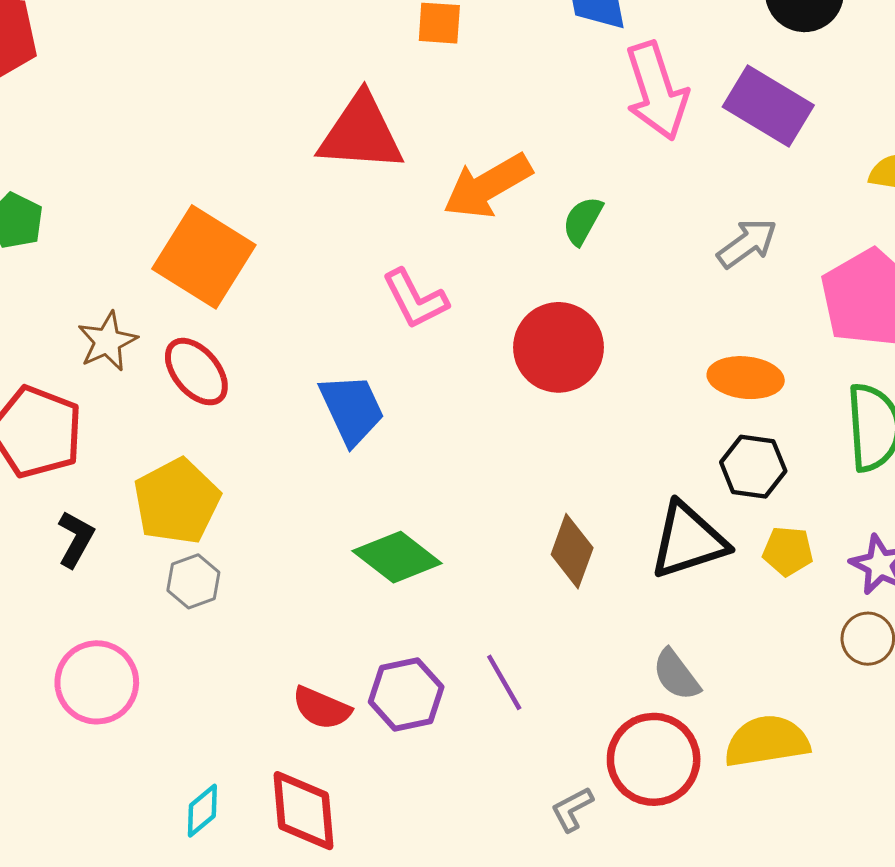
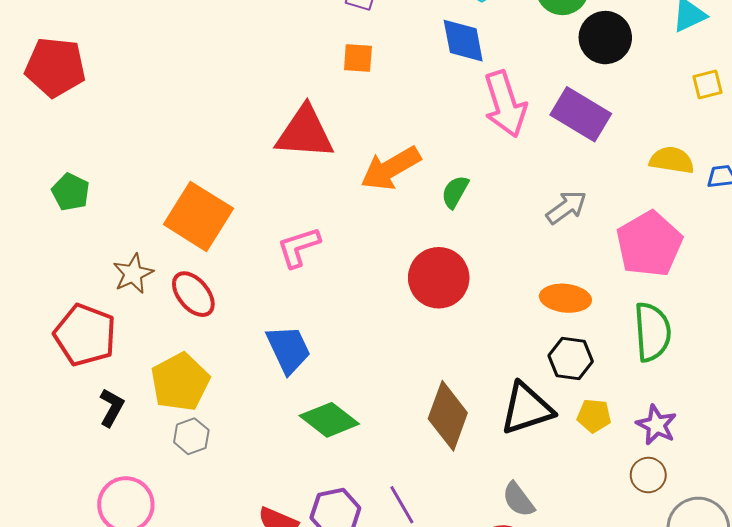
pink L-shape: (415, 299) -> (299, 247), moved, turned 99
blue trapezoid: (352, 409) -> (288, 349), moved
brown diamond: (572, 551) -> (448, 416), size x1.4

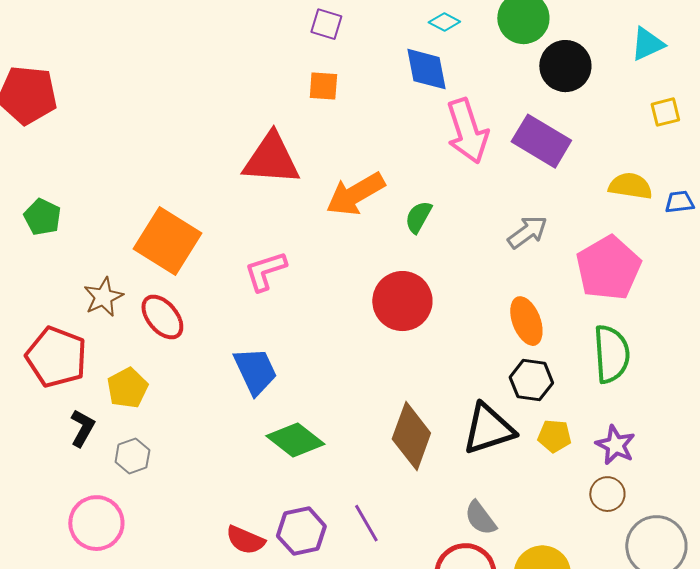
orange ellipse: (565, 298) -> (526, 321), turned 63
yellow pentagon: (180, 382) -> (127, 388), moved, size x0.7
gray hexagon: (191, 436) -> (132, 456), moved

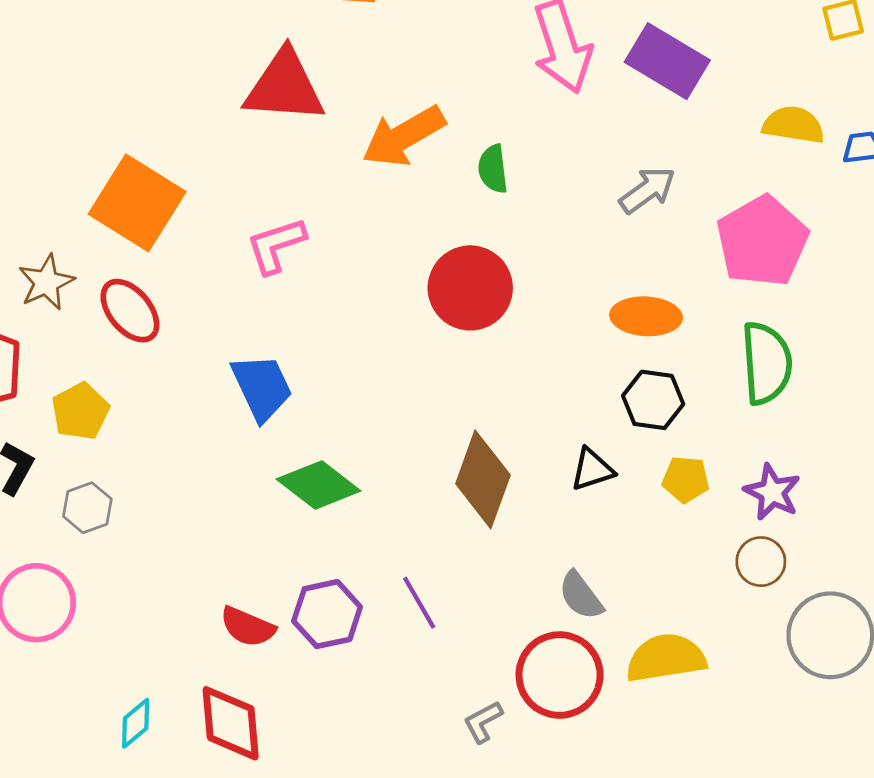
green semicircle: (418, 217) -> (493, 169), turned -36
orange ellipse: (526, 321) -> (646, 316), turned -66
black triangle: (488, 429) -> (592, 469), size x0.6

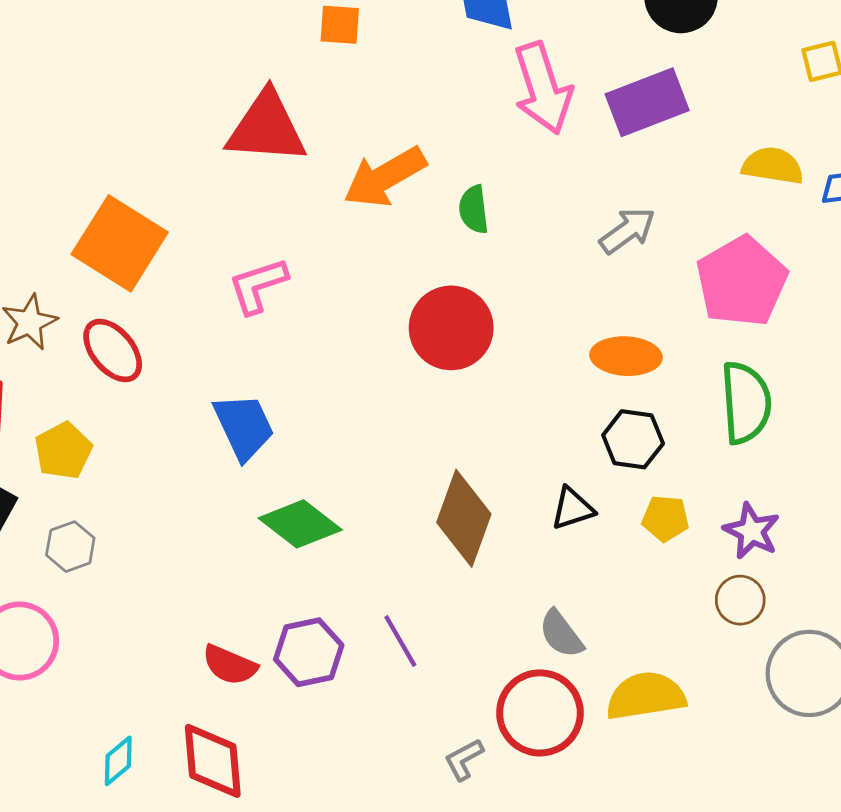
purple rectangle: (667, 61) -> (647, 102), turned -52

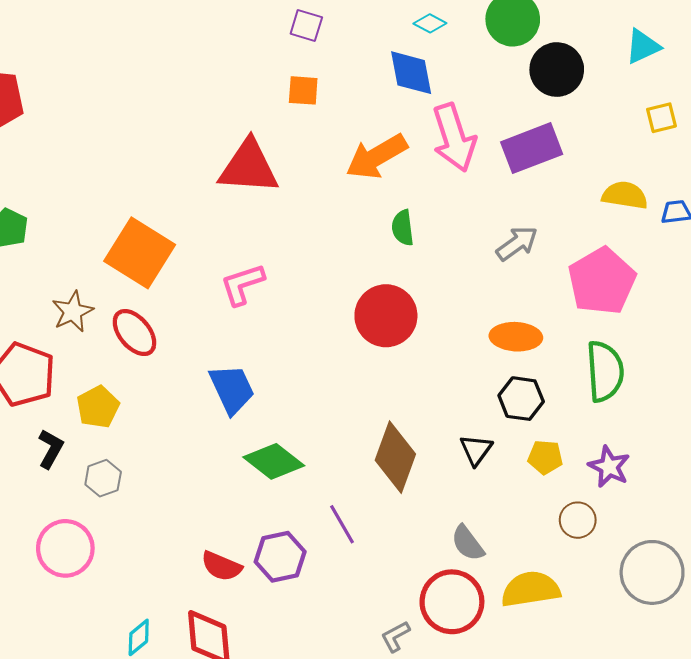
orange arrow: (385, 177) -> (377, 156), moved
black triangle: (572, 508) -> (476, 450), turned -36
brown circle: (740, 600) -> (578, 520), moved
purple line: (400, 641) -> (342, 524), moved

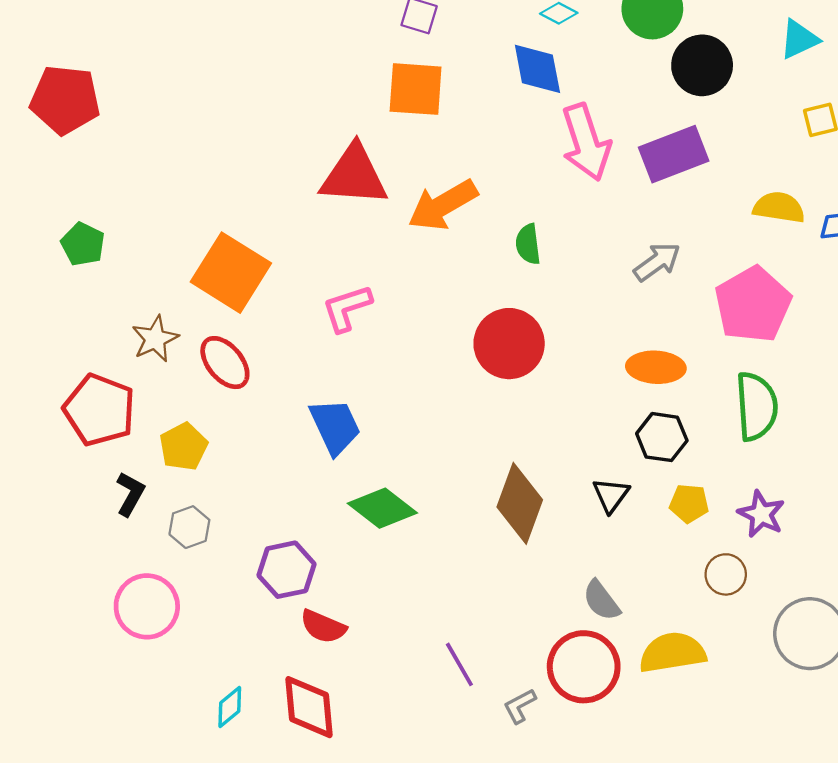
orange square: (303, 90) -> (416, 89), size x1.6
orange arrow: (377, 156) -> (443, 205), moved
purple line: (342, 524) -> (459, 664), moved
purple hexagon: (280, 557) -> (286, 570), moved

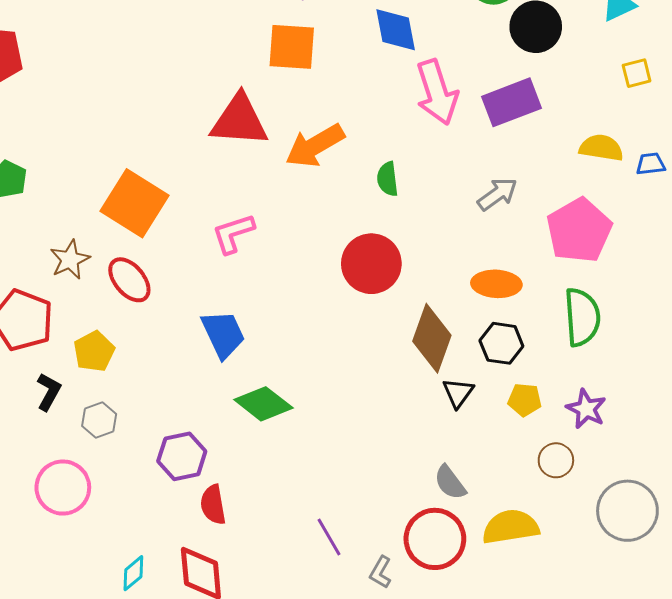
brown diamond: (520, 503) -> (432, 338), moved
red semicircle: (323, 627) -> (213, 505), turned 57
gray L-shape: (520, 706) -> (380, 572), turned -32

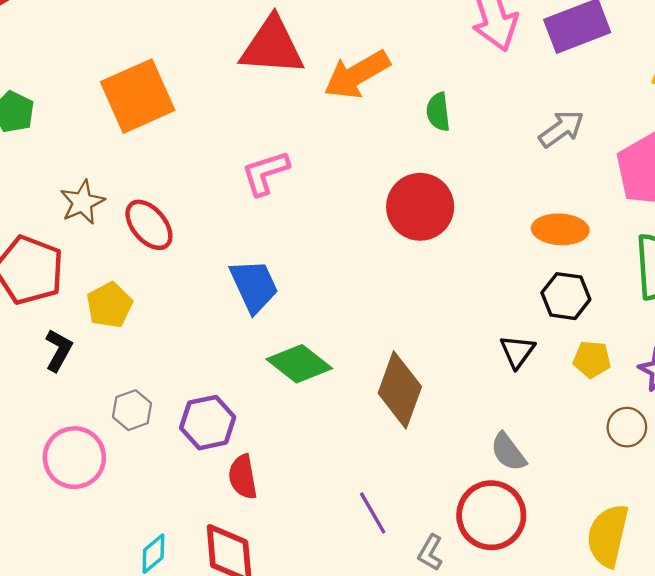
orange square: (134, 203) -> (138, 96), moved, turned 34
brown diamond: (432, 338) -> (400, 390), moved
gray hexagon: (99, 420) -> (132, 410), moved
yellow semicircle: (511, 527) -> (608, 536), moved, turned -68

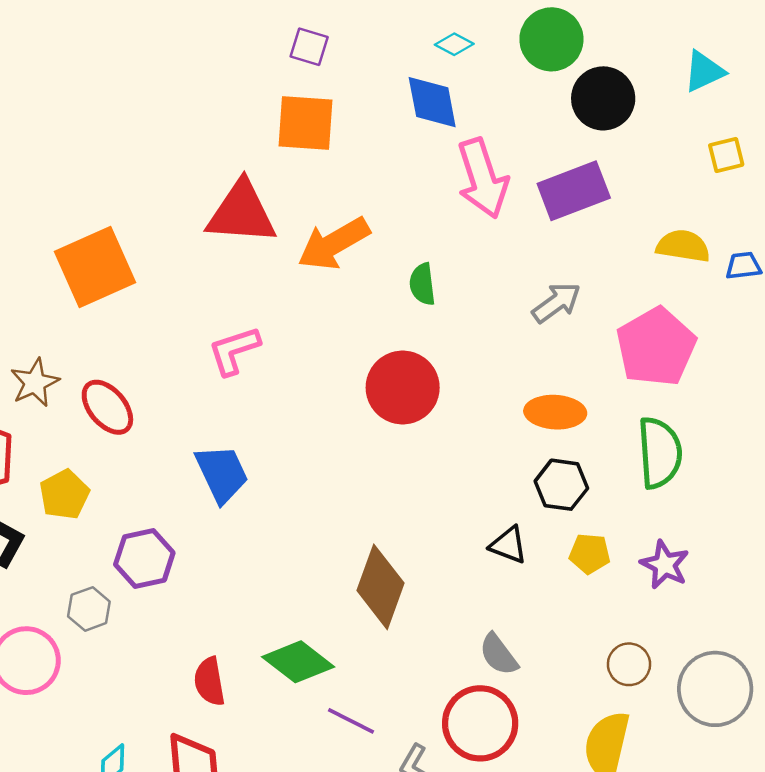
black triangle: (517, 351) -> (508, 545), turned -45
green diamond: (299, 364) -> (298, 662), moved
purple hexagon: (208, 423) -> (144, 559), moved
brown circle: (627, 427) -> (629, 664), moved
purple line: (373, 513) -> (351, 721), turned -33

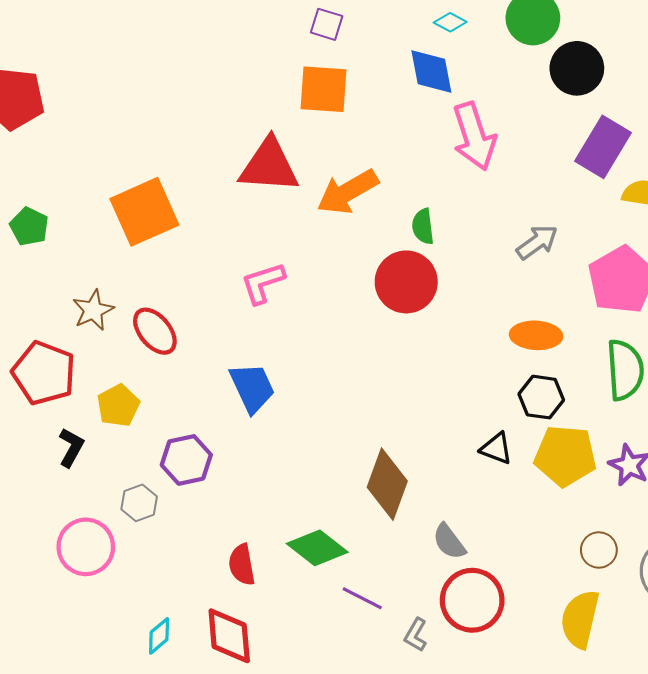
purple rectangle: (574, 191) -> (603, 147), moved, turned -38
red circle: (403, 388) -> (406, 282), moved
yellow pentagon: (590, 554) -> (565, 456), size x1.8
gray semicircle: (499, 654) -> (449, 542), moved

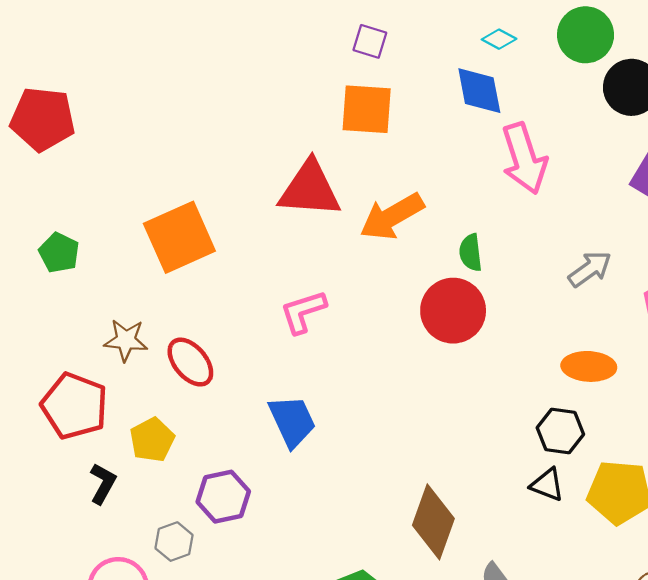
brown star: (93, 310) -> (126, 340), turned 30
black hexagon: (541, 397) -> (560, 431), moved

